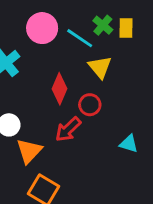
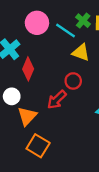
yellow triangle: (100, 67) -> (81, 52), turned -30
red diamond: (59, 89) -> (28, 69), moved

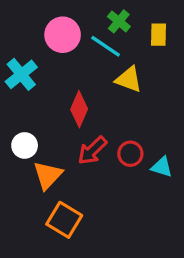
green cross: (83, 21) -> (119, 21), moved
red diamond: (28, 69) -> (79, 109), moved
red circle: (73, 81) -> (130, 154), moved

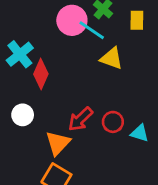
pink circle: (63, 35) -> (72, 20), moved
red diamond: (79, 109) -> (41, 74), moved
orange triangle: (48, 175) -> (58, 143), moved

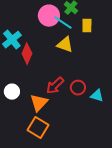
yellow rectangle: (137, 20) -> (87, 26), moved
yellow triangle: (111, 58) -> (65, 45), moved
white circle: (23, 115) -> (12, 92), moved

